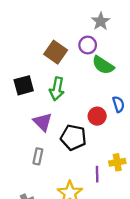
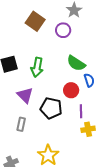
brown square: (56, 52) -> (35, 21), moved
green semicircle: (103, 65) -> (76, 63), moved
purple line: (97, 174) -> (81, 111), moved

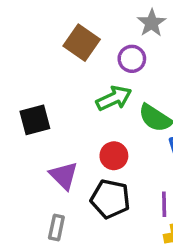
green arrow: (37, 67) -> (114, 98), moved, turned -126
red circle: (71, 90) -> (114, 156), moved

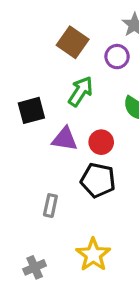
green arrow: (114, 98) -> (81, 91), moved, turned -32
purple triangle: (64, 175) -> (65, 139), moved, turned -36

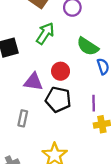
purple triangle: (65, 139) -> (33, 82), moved

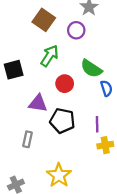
red circle: (61, 71) -> (65, 84), moved

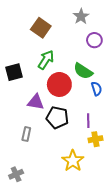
purple circle: (76, 30) -> (94, 40), moved
red circle: (65, 84) -> (59, 84), size x1.5
yellow star: (59, 175) -> (73, 161), moved

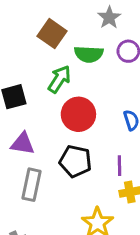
green semicircle: (83, 71) -> (89, 54), moved, turned -30
purple triangle: (36, 102) -> (23, 144), moved
gray rectangle: (26, 134) -> (31, 185), size x1.5

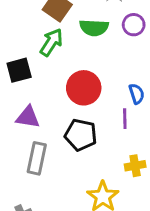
green arrow: (59, 79) -> (51, 42), moved
purple line: (120, 166) -> (125, 119), moved

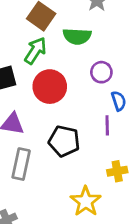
purple circle: (134, 25) -> (101, 72), moved
red circle: (84, 88) -> (50, 87), moved

